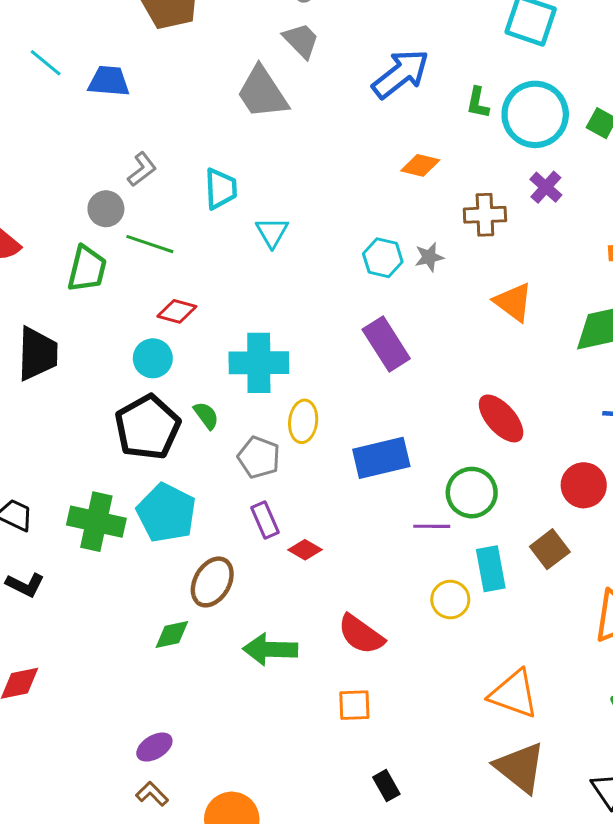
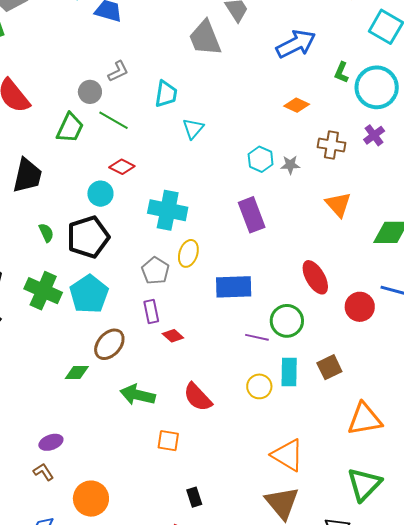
green semicircle: (206, 416) -> (46, 233), moved
red circle: (584, 485) -> (360, 307), moved
orange square: (354, 705) -> (168, 441), moved

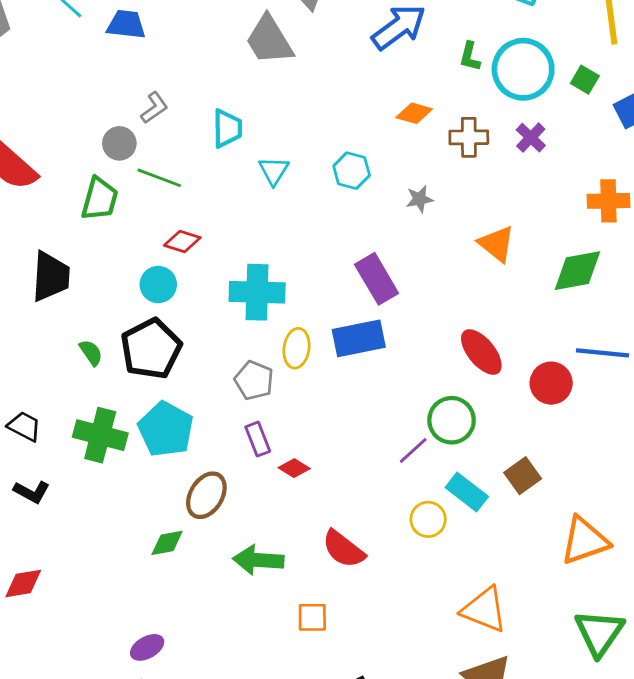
brown cross: (331, 145) -> (469, 137), moved
cyan hexagon: (261, 159) -> (352, 171), moved
blue rectangle: (234, 287) -> (359, 338), moved
purple line: (257, 337) -> (413, 450), turned -45
cyan rectangle: (289, 372) -> (467, 492), turned -44

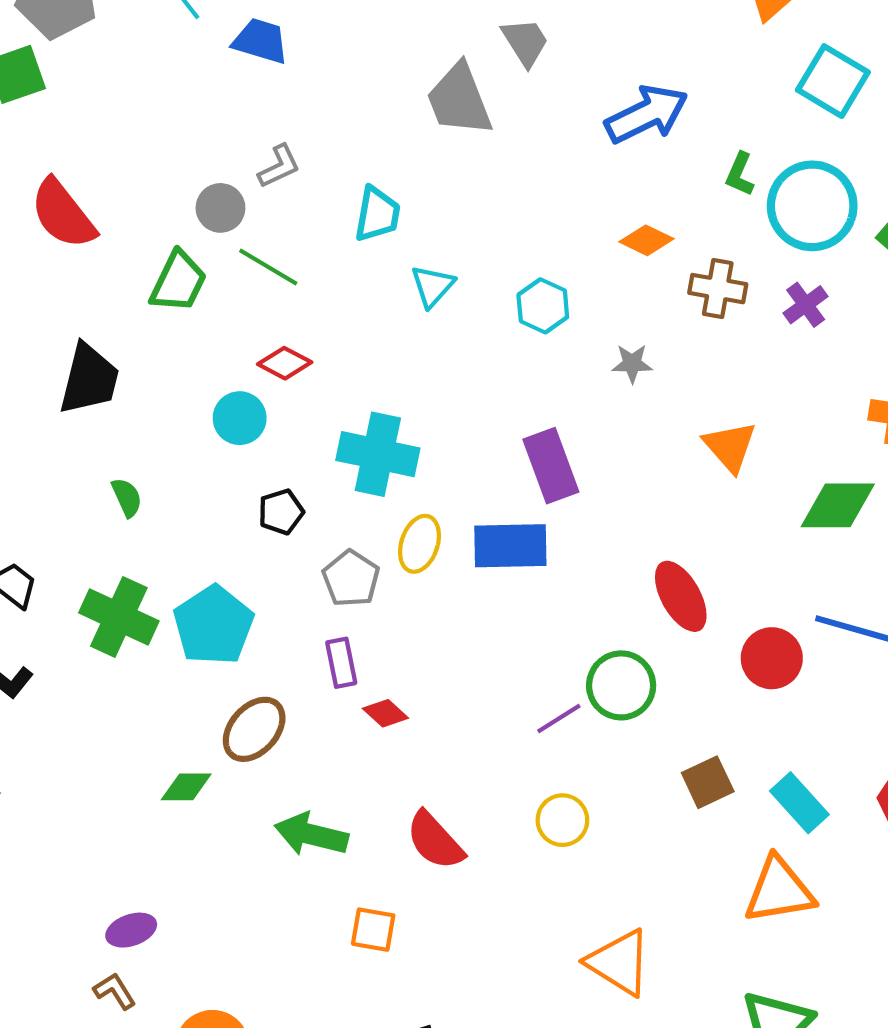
black pentagon: (151, 349) -> (281, 512), moved, size x0.5
cyan rectangle: (467, 492) -> (799, 803), moved

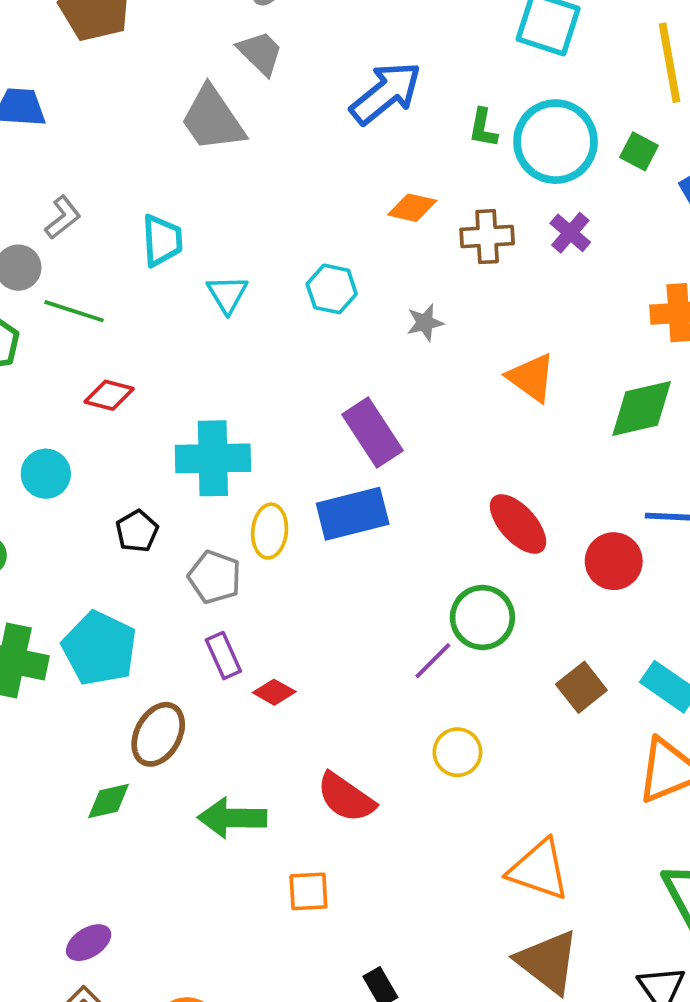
cyan circle: (240, 418) -> (46, 474), moved

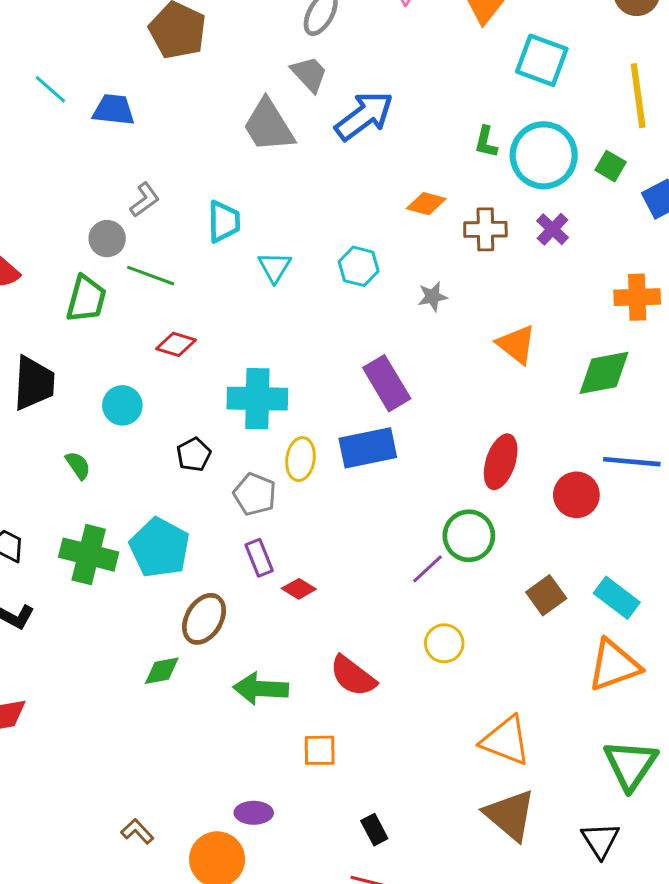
blue arrow: (386, 93) -> (364, 116), moved
red ellipse: (518, 524) -> (501, 462), turned 58
purple ellipse: (89, 943) -> (254, 813), moved, turned 30

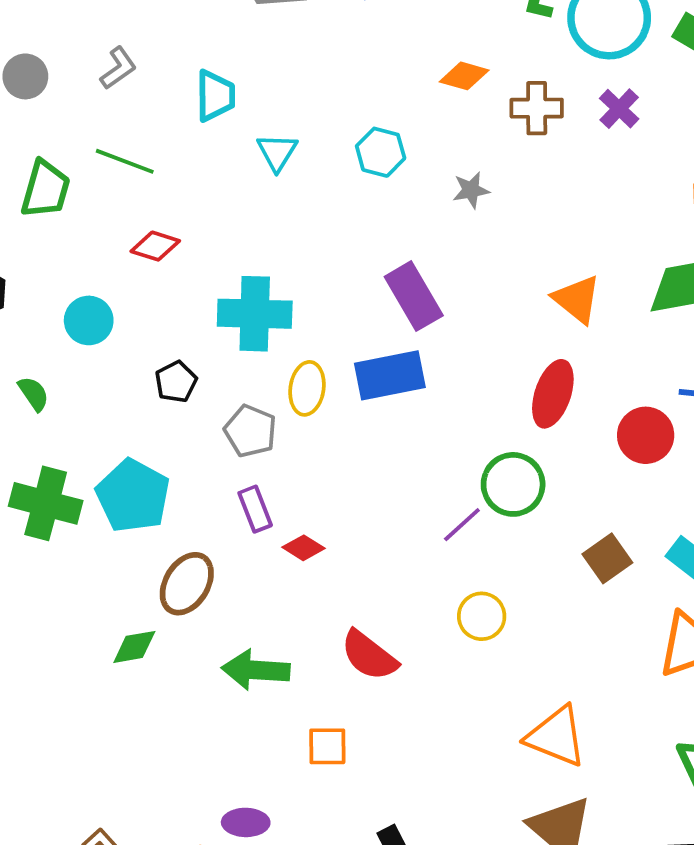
gray circle: (107, 239) -> (25, 76), moved
orange triangle: (516, 344) -> (577, 299), moved

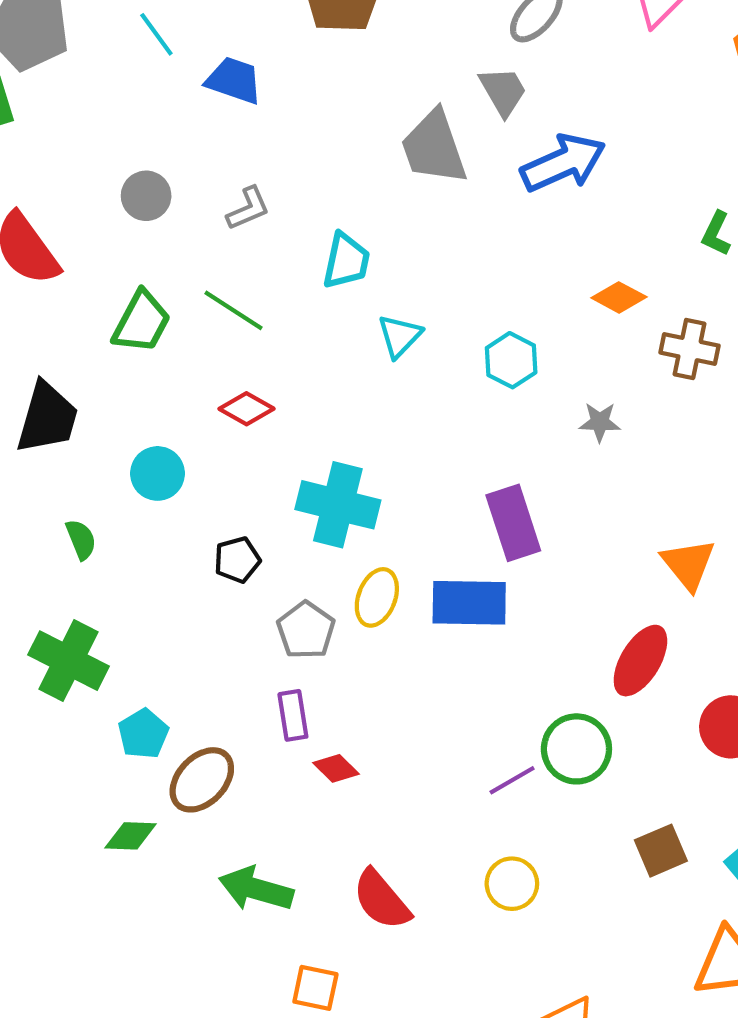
cyan pentagon: (133, 496) -> (143, 734), moved, size x0.6

